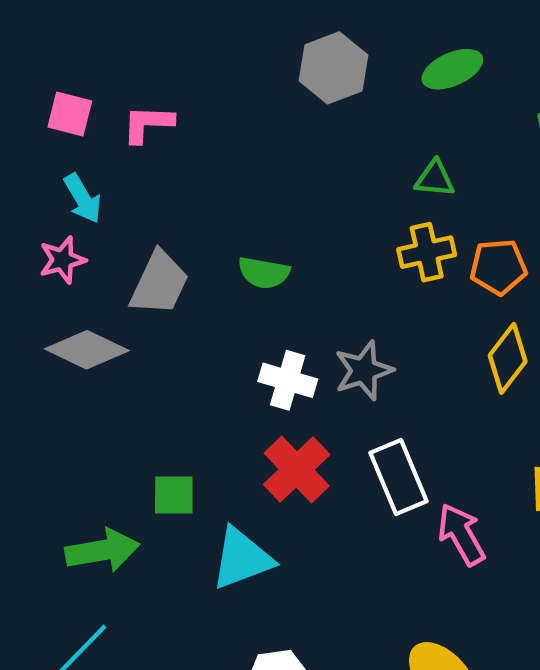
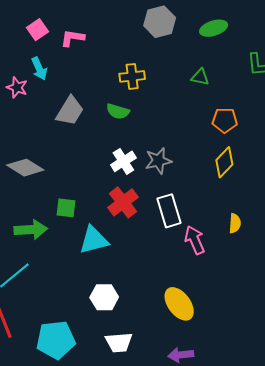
pink square: (70, 114) -> (38, 30), turned 35
yellow cross: (427, 252) -> (132, 76), moved
pink star: (62, 260) -> (17, 87), moved, turned 30
gray diamond: (87, 350) -> (25, 168), moved
white cross: (288, 380) -> (123, 161), turned 35

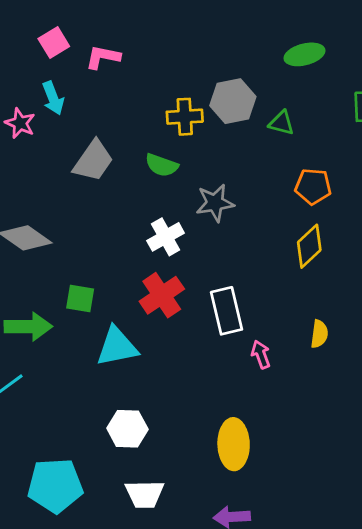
gray hexagon: (160, 22) -> (233, 101), moved
gray star: (158, 161) -> (215, 203), moved
pink arrow: (195, 240) -> (261, 354), size x0.7
yellow ellipse: (179, 304) -> (234, 444), turned 32

